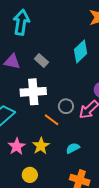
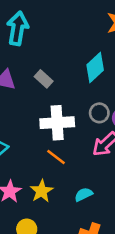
white cross: (33, 92) -> (57, 123), moved
gray circle: (66, 106) -> (99, 113), moved

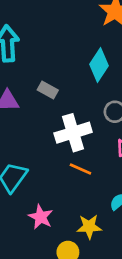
yellow star: (42, 191) -> (89, 227), moved, turned -30

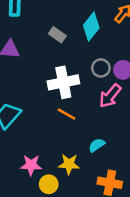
gray rectangle: (48, 90) -> (57, 35), moved
pink star: (41, 217) -> (31, 165), moved, turned -30

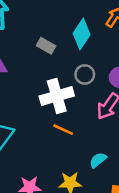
gray circle: (101, 68) -> (85, 74), moved

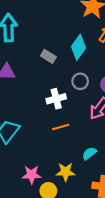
white cross: (57, 96) -> (56, 99), size x0.7
orange line: (63, 130) -> (61, 127), turned -42

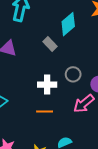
cyan diamond: (78, 47) -> (68, 24), moved

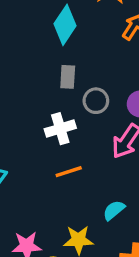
gray rectangle: (50, 44) -> (68, 77), moved, turned 64

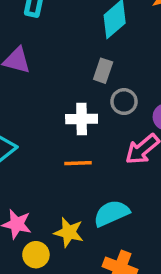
cyan semicircle: (114, 210) -> (111, 213), size x1.5

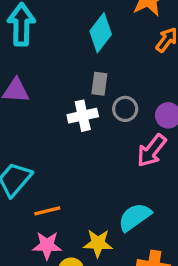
white cross: (82, 119) -> (83, 116), moved
orange line: (78, 163) -> (47, 211), moved

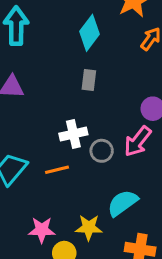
gray circle: (125, 109) -> (102, 151), moved
white cross: (83, 116) -> (73, 134), moved
orange line: (47, 211) -> (57, 170), moved

